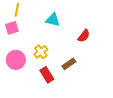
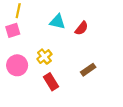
red semicircle: (84, 36) -> (82, 28), moved
brown rectangle: (69, 64) -> (88, 70), moved

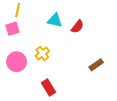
brown rectangle: (88, 70) -> (96, 65), moved
red rectangle: (51, 82) -> (49, 88), moved

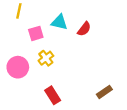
pink square: (12, 29) -> (36, 33), moved
brown rectangle: (96, 65) -> (104, 92), moved

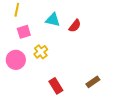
pink square: (36, 33) -> (24, 32), moved
red rectangle: (53, 95) -> (56, 86), moved

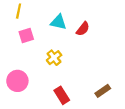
yellow cross: (41, 52) -> (54, 58), moved
pink circle: (16, 60) -> (17, 81), moved

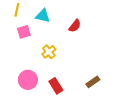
cyan triangle: (58, 22) -> (43, 16), moved
pink circle: (17, 81) -> (28, 80), moved

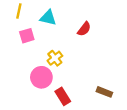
pink circle: (28, 80) -> (41, 77), moved
brown rectangle: (93, 82) -> (104, 92), turned 56

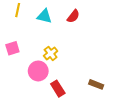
red semicircle: (84, 29) -> (73, 16), moved
pink square: (27, 36) -> (12, 48), moved

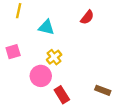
cyan triangle: (44, 16) -> (46, 27), moved
red semicircle: (73, 16) -> (87, 17), moved

